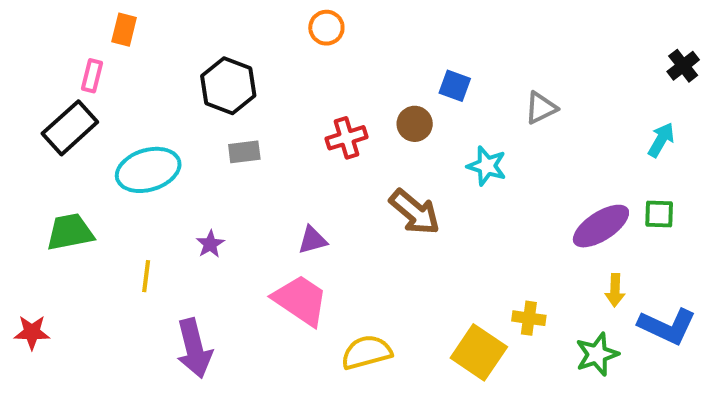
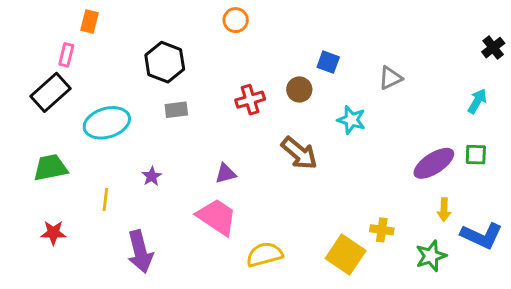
red star: (32, 332) -> (53, 233), moved

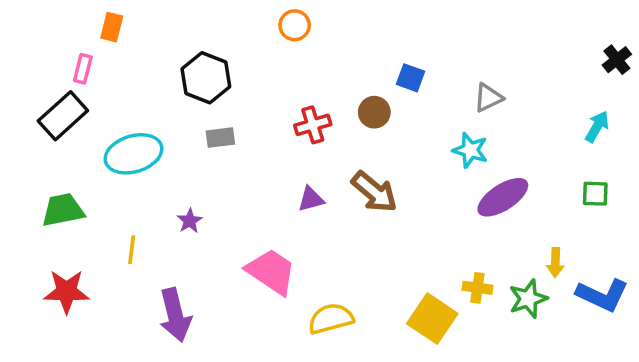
cyan star: (351, 120) -> (470, 150), moved
purple ellipse: (434, 163) -> (503, 197), moved
purple triangle: (225, 173) -> (311, 199), moved
red star: (53, 233) -> (67, 291), size x1.4
green star: (431, 256) -> (528, 299), moved

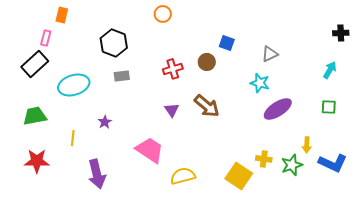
black cross: (617, 60) -> (341, 33), turned 35
purple triangle: (311, 199) -> (172, 110), turned -49

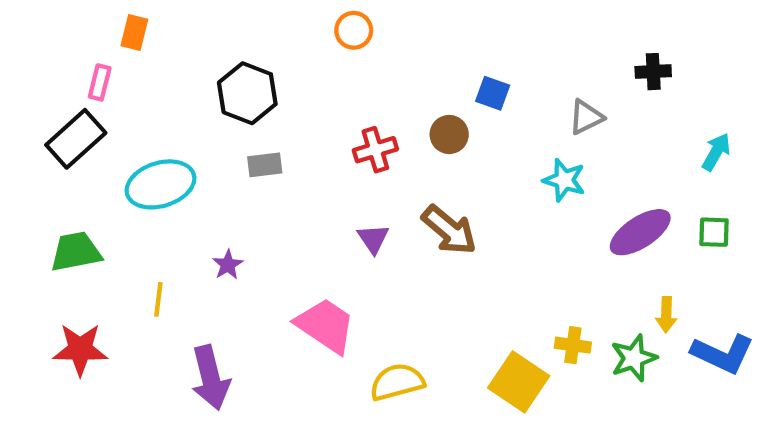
black cross: (341, 33) -> (653, 72), moved
purple ellipse: (278, 109) -> (640, 232), moved

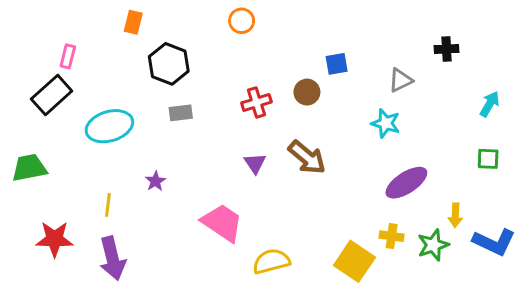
orange rectangle: (134, 32) -> (133, 22), moved
blue square: (493, 93) -> (337, 64), turned -30
purple ellipse: (640, 232) -> (406, 183), moved
green trapezoid: (76, 252) -> (29, 168), moved
purple arrow: (210, 378) -> (112, 258), moved

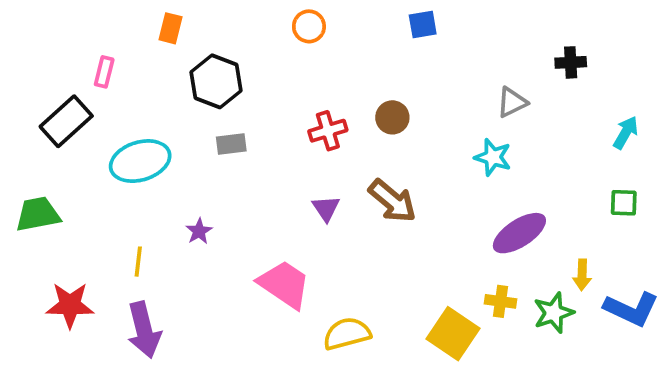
pink rectangle: (68, 56) -> (104, 72), moved
blue square: (337, 64) -> (423, 24), moved

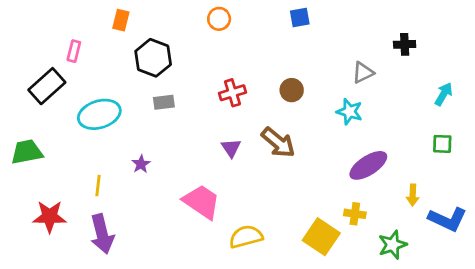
brown circle: (392, 117) -> (292, 90), moved
green star: (554, 313) -> (393, 245), moved

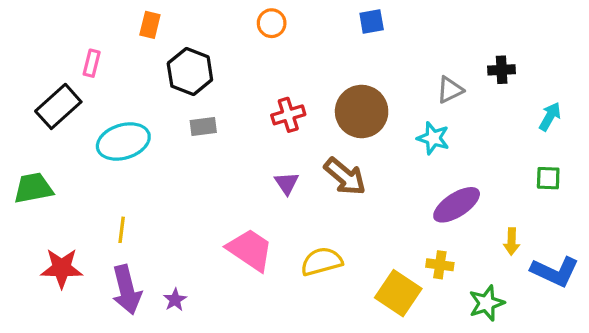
black cross: (405, 44) -> (502, 70), moved
brown circle: (292, 90) -> (362, 111), size x1.8
purple star: (141, 164) -> (175, 300), moved
yellow semicircle: (246, 237) -> (322, 261), moved

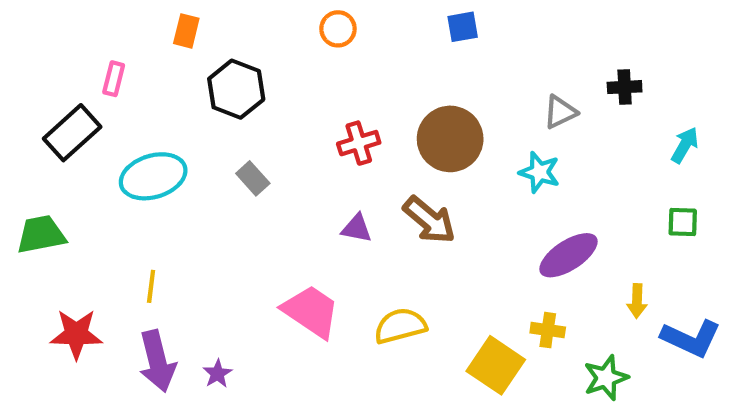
gray rectangle: (203, 126) -> (253, 178), moved, turned 55
purple triangle: (287, 183) -> (357, 228), turned -45

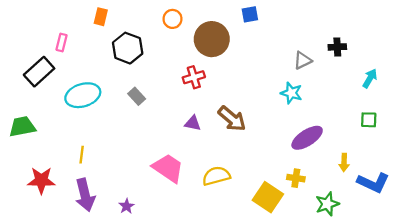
orange circle: (338, 29) -> (173, 19), moved
brown circle: (450, 139) -> (212, 39), moved
purple star: (218, 374) -> (127, 206), moved

